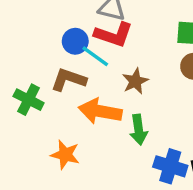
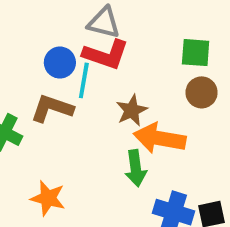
cyan line: (95, 56) -> (84, 80), turned 64
orange arrow: (100, 111) -> (160, 138), moved

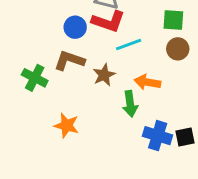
cyan line: (84, 80) -> (129, 45), moved, turned 60
brown star: (132, 110) -> (104, 75), moved
orange arrow: (160, 138) -> (147, 82), size x0.7

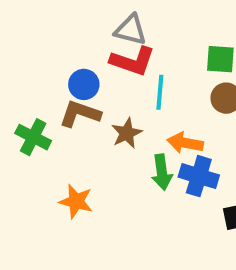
blue circle: (75, 27) -> (84, 84), moved
cyan line: (129, 45) -> (160, 92), turned -65
blue cross: (158, 136) -> (199, 176), moved

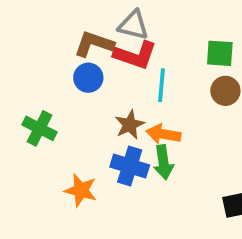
brown L-shape: (80, 114) -> (94, 44), moved
orange arrow: (185, 143) -> (163, 134), moved
blue cross: (199, 176) -> (130, 166), moved

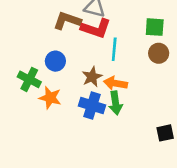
blue circle: (88, 78) -> (55, 61), moved
orange star: (81, 190) -> (50, 98), moved

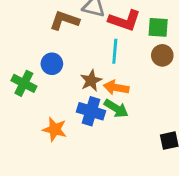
red L-shape: (96, 28) -> (125, 20), moved
orange star: (50, 98) -> (55, 129), moved
green arrow: (116, 103) -> (116, 108), turned -50

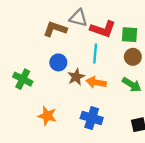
blue circle: (52, 64) -> (58, 62), moved
green arrow: (116, 108) -> (132, 85), moved
blue cross: (91, 111) -> (92, 118), moved

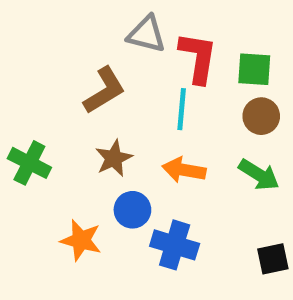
brown L-shape: (55, 29) -> (104, 90), moved, turned 130
red L-shape: (103, 29) -> (198, 58), turned -100
blue circle: (58, 62) -> (132, 210), moved
brown star: (76, 77) -> (114, 158), moved

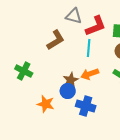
red L-shape: (198, 58) -> (96, 26), turned 60
brown star: (114, 158) -> (71, 80), moved
orange arrow: (184, 170) -> (90, 74), turned -30

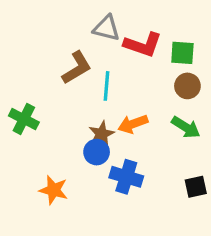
red L-shape: (96, 26) -> (143, 45), turned 40
cyan line: (89, 48) -> (106, 86), moved
orange star: (46, 104) -> (54, 190), moved

